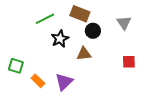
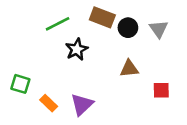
black circle: (93, 31) -> (128, 28), moved
brown triangle: (84, 54) -> (129, 69), moved
red square: (129, 62) -> (161, 90), moved

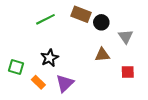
gray triangle: (159, 29) -> (126, 37), moved
black star: (77, 49) -> (50, 58), moved

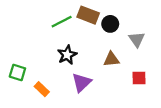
green line: (45, 19) -> (62, 22), moved
black star: (50, 58) -> (67, 55), moved
purple triangle: (65, 83) -> (82, 82), moved

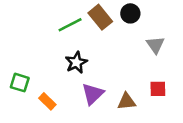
brown rectangle: (88, 15) -> (100, 17), turned 30
black circle: (110, 24) -> (130, 13), moved
brown triangle: (111, 59) -> (127, 101), moved

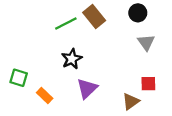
black circle: (130, 13) -> (138, 13), moved
brown triangle: (127, 101) -> (131, 101), moved, turned -30

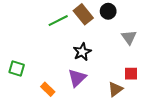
black circle: (138, 13) -> (108, 11), moved
black star: (72, 59) -> (82, 52), moved
orange rectangle: (45, 95) -> (48, 89), moved

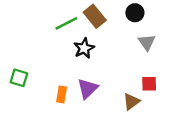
black circle: (108, 11) -> (135, 13), moved
black star: (82, 52) -> (84, 48), moved
orange rectangle: (48, 89) -> (62, 94), moved, turned 56

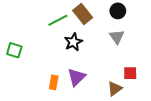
gray triangle: (147, 42) -> (117, 37), moved
green square: (19, 78) -> (14, 50), moved

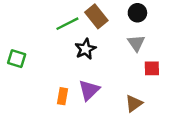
red square: (130, 73) -> (152, 68), moved

